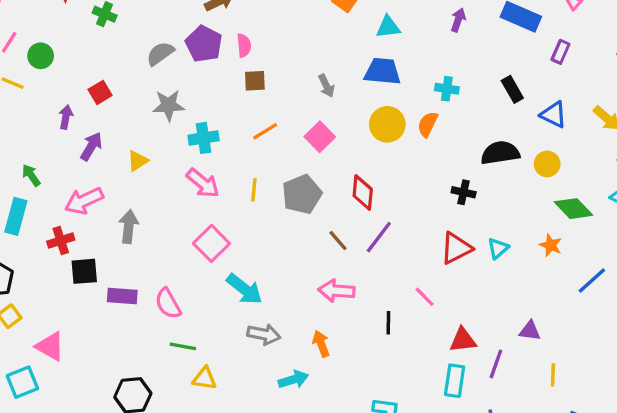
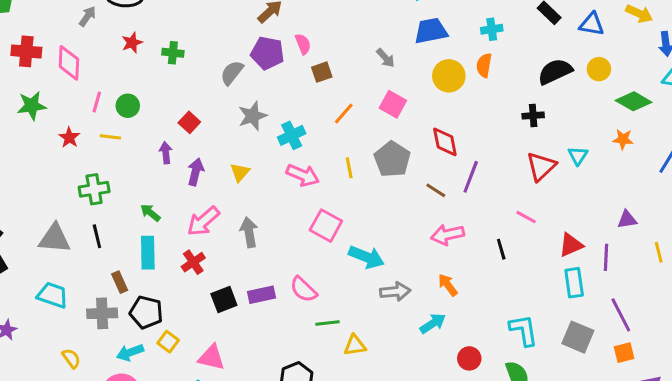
black square: (84, 271) -> (224, 299), moved

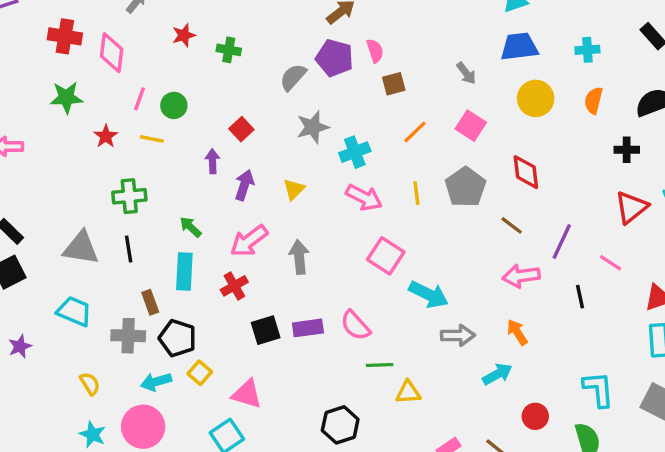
orange semicircle: (484, 65) -> (594, 100), moved
purple line: (471, 177) -> (562, 242), moved

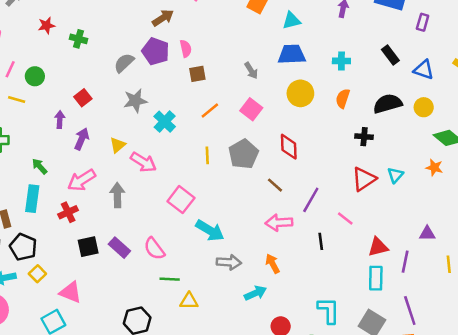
cyan cross: (355, 152) -> (165, 122), turned -30
pink arrow: (364, 198) -> (143, 162), moved
purple rectangle: (308, 328) -> (119, 248), turned 45

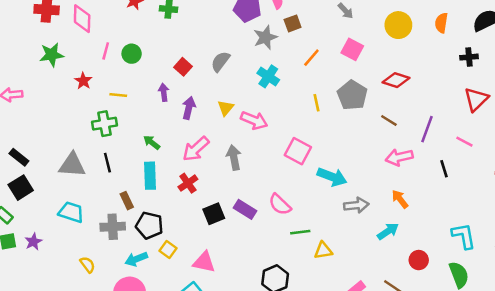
gray semicircle: (124, 63) -> (220, 62), moved
yellow line: (17, 99) -> (118, 95), moved
gray star: (135, 101) -> (265, 37), moved
red diamond: (289, 147) -> (396, 80), turned -60

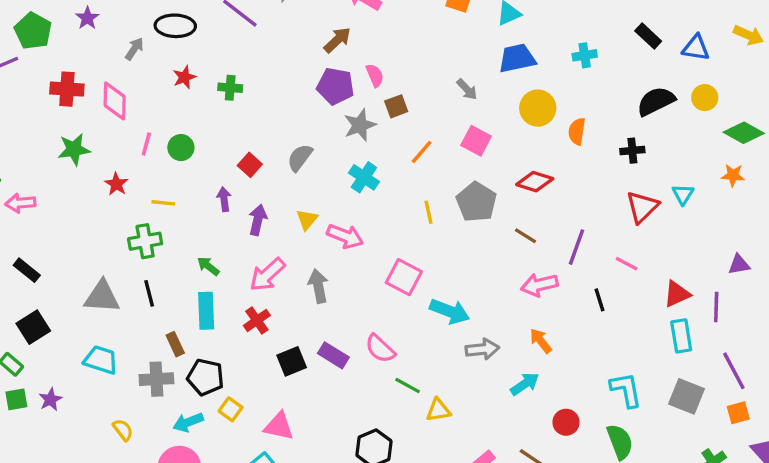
orange semicircle: (441, 23) -> (577, 131), moved
black rectangle: (19, 157) -> (27, 270), moved
green line: (300, 232) -> (408, 385), turned 36

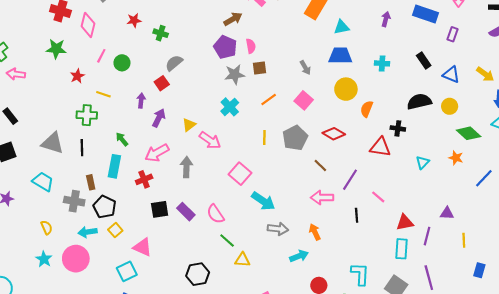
gray semicircle: (300, 158) -> (174, 63), moved
red triangle: (642, 207) -> (380, 147), moved, turned 40

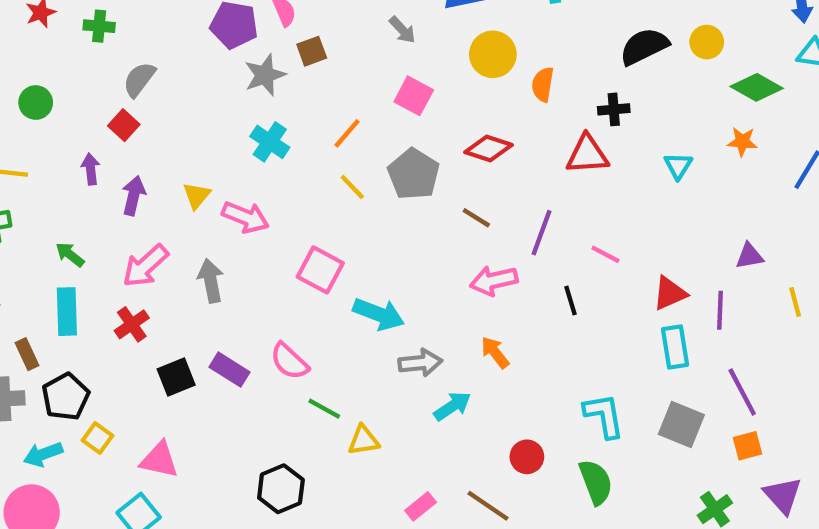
orange line: (269, 100) -> (347, 133), moved
yellow line: (264, 137) -> (352, 187), turned -32
black pentagon: (105, 207) -> (66, 397), turned 30
cyan arrow: (299, 256) -> (452, 406), moved

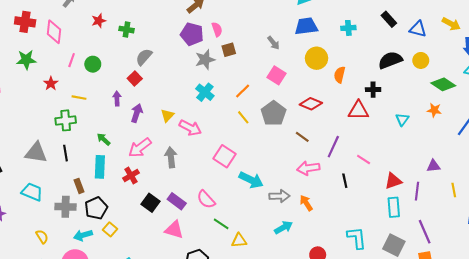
gray arrow: (420, 363) -> (279, 196), moved
black square: (176, 377) -> (150, 203), turned -36
pink triangle: (159, 460) -> (174, 230), moved

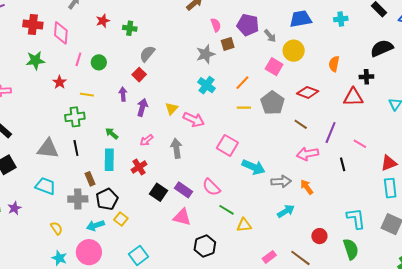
purple pentagon: (192, 34) -> (248, 25), moved
yellow circle: (317, 58) -> (294, 51), moved
yellow line: (243, 117) -> (244, 108), turned -48
pink arrow: (140, 148) -> (146, 140), size x0.6

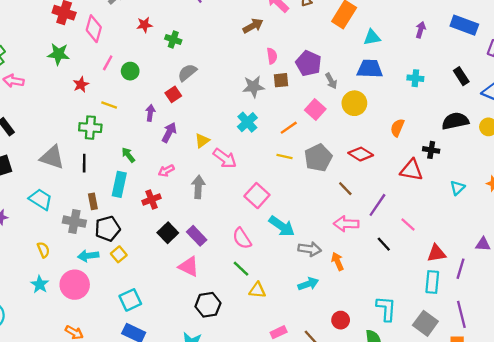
pink square: (274, 67) -> (315, 110), moved
black line: (343, 164) -> (384, 244), turned -40
pink semicircle: (211, 187) -> (242, 238), moved

